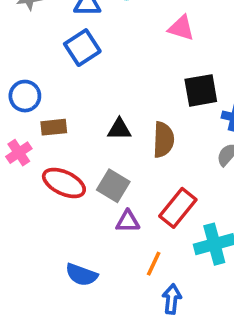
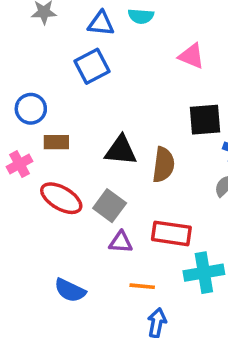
black triangle: (119, 129) -> (121, 150), size x1.4
red rectangle: (178, 208) -> (171, 233), turned 54
orange line: (154, 264) -> (142, 286), turned 65

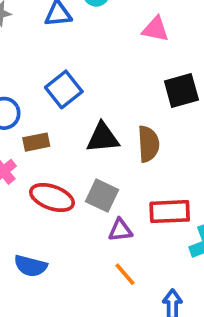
blue square: (92, 66) -> (64, 89), moved
orange line: (142, 286) -> (125, 274), moved, turned 55
blue semicircle: (70, 290) -> (31, 266), moved

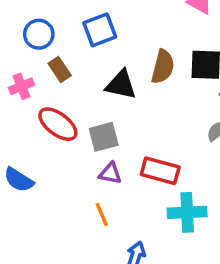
brown rectangle: (36, 142) -> (60, 69), turned 50
brown semicircle: (148, 144) -> (163, 67), moved
gray square: (102, 196) -> (104, 137), turned 32

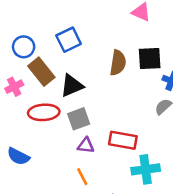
brown rectangle: (60, 69) -> (41, 72), size x1.5
black triangle: (121, 85) -> (72, 86), moved, turned -30
red ellipse: (58, 124) -> (44, 112), turned -36

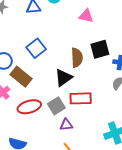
black triangle: (72, 86) -> (64, 78), moved
red rectangle: (123, 140) -> (81, 98), moved

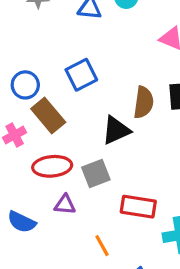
red rectangle: (81, 98) -> (138, 207), moved
purple triangle: (66, 125) -> (65, 204), moved

